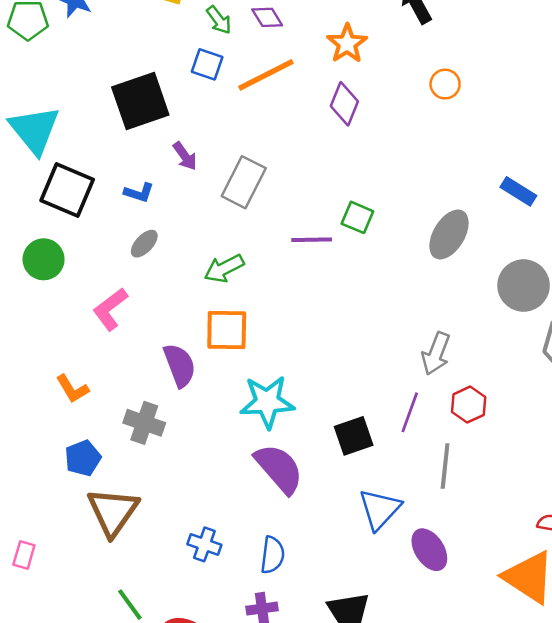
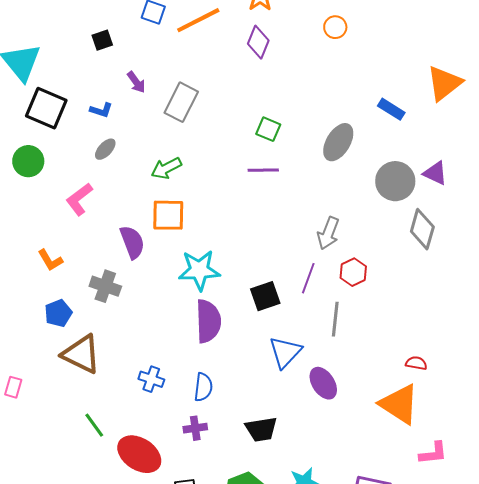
black square: (140, 101) -> (102, 40), size x0.5
purple line: (312, 240) -> (263, 170), moved
purple semicircle: (279, 469) -> (208, 321), turned 39
brown triangle: (113, 512) -> (81, 354), turned -39

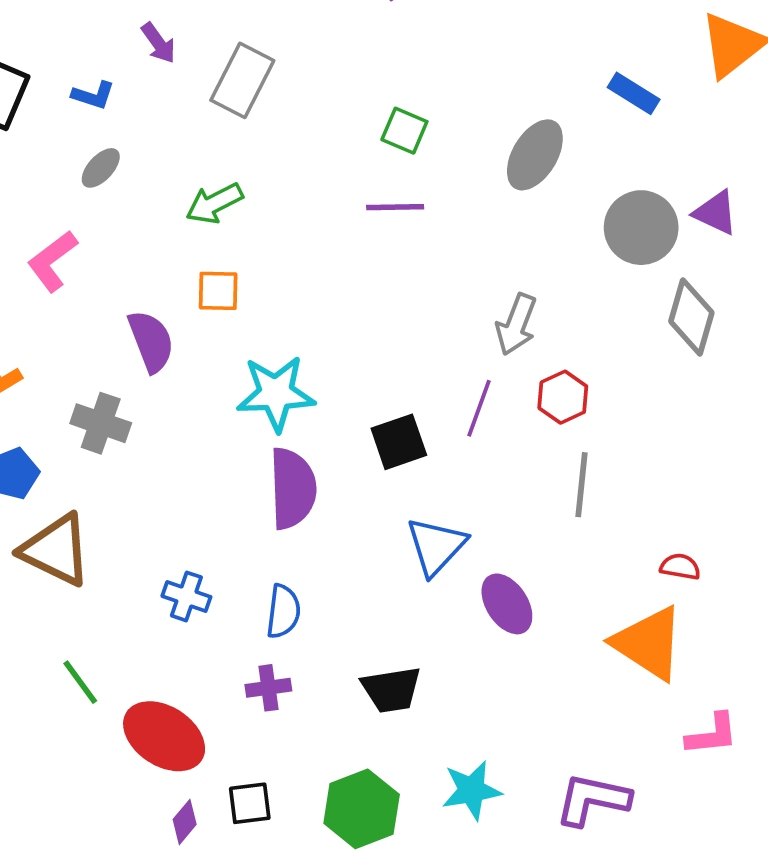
orange square: (168, 215) -> (218, 291), size x0.7
gray line: (335, 319) -> (581, 485), moved

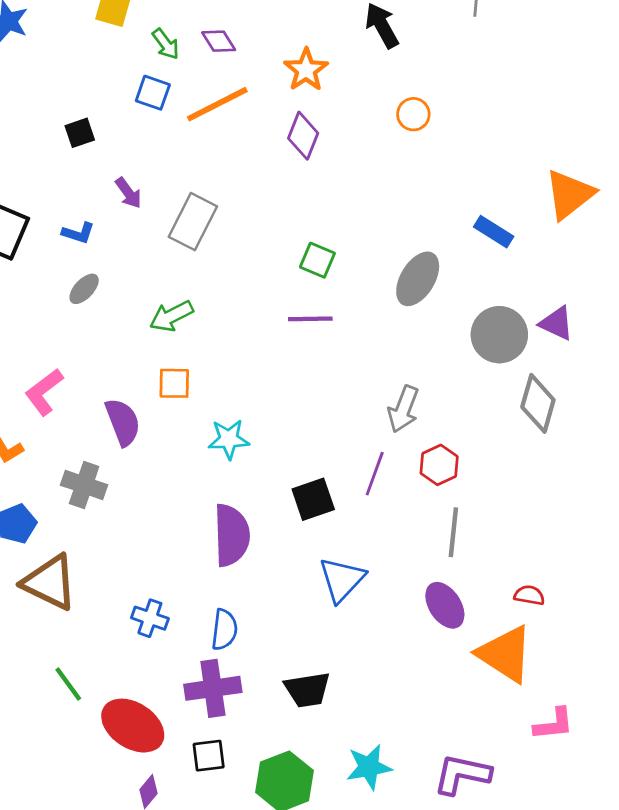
pink L-shape: (52, 261) -> (44, 392), moved
cyan star: (276, 393) -> (229, 439), moved, size x0.7
purple ellipse: (507, 604) -> (445, 605), moved
purple cross: (268, 688) -> (213, 688), size x1.6
black square: (250, 803) -> (209, 756), moved

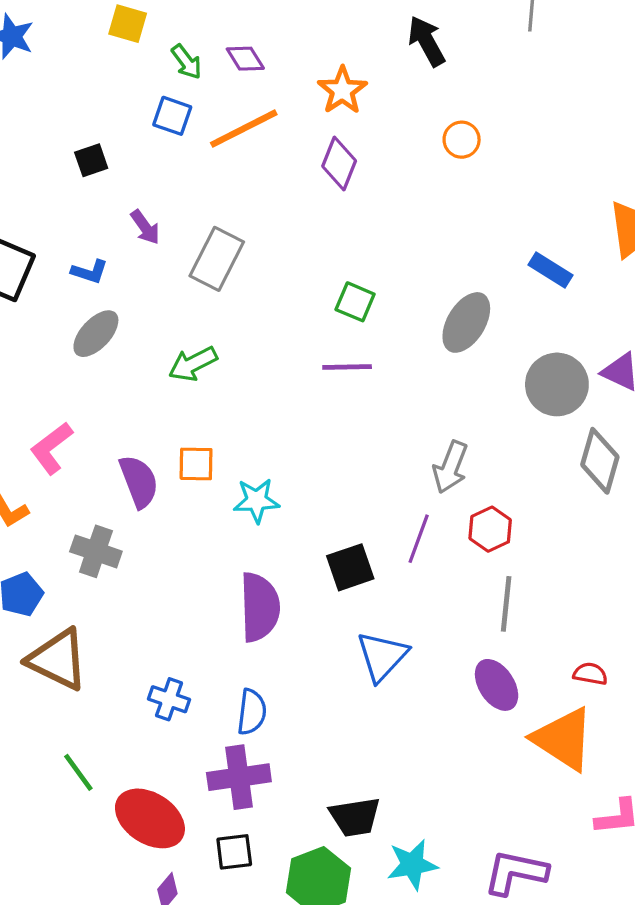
gray ellipse: (84, 289) -> (96, 334), size x1.4
orange square: (174, 383) -> (196, 464), moved
black trapezoid: (307, 690) -> (355, 817), moved

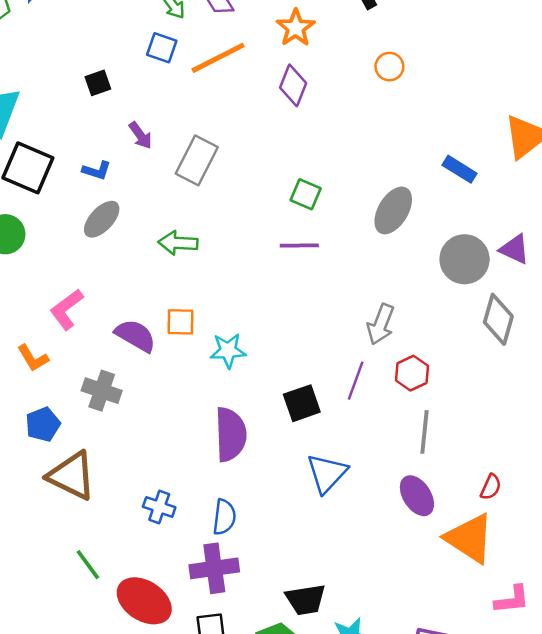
green arrow: (193, 364) -> (178, 243), turned 30
purple semicircle: (139, 481) -> (135, 336), turned -39
red semicircle: (590, 674) -> (491, 487), turned 104

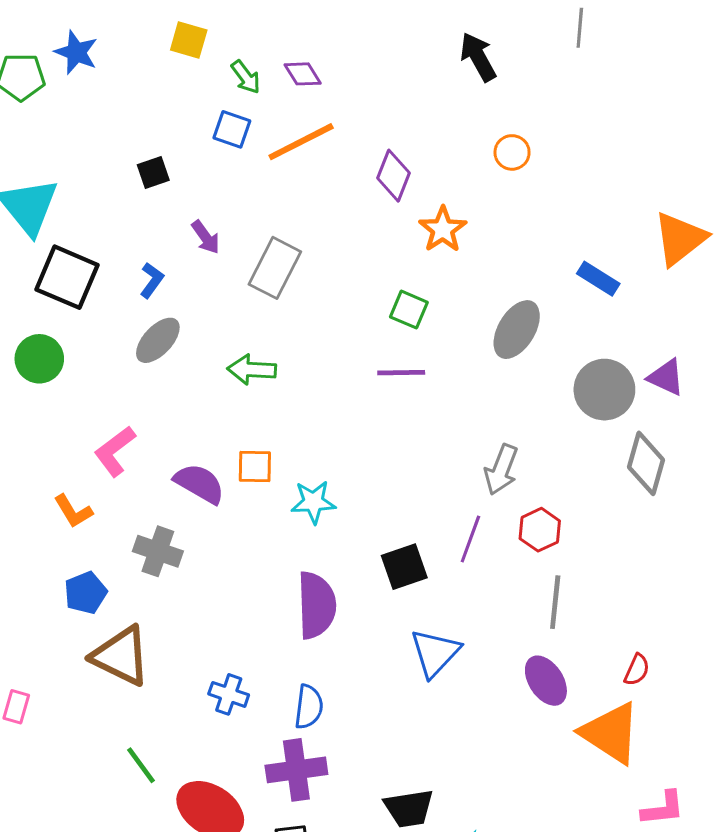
orange star: (296, 28) -> (443, 229), moved
blue L-shape: (97, 170) -> (152, 280), turned -72

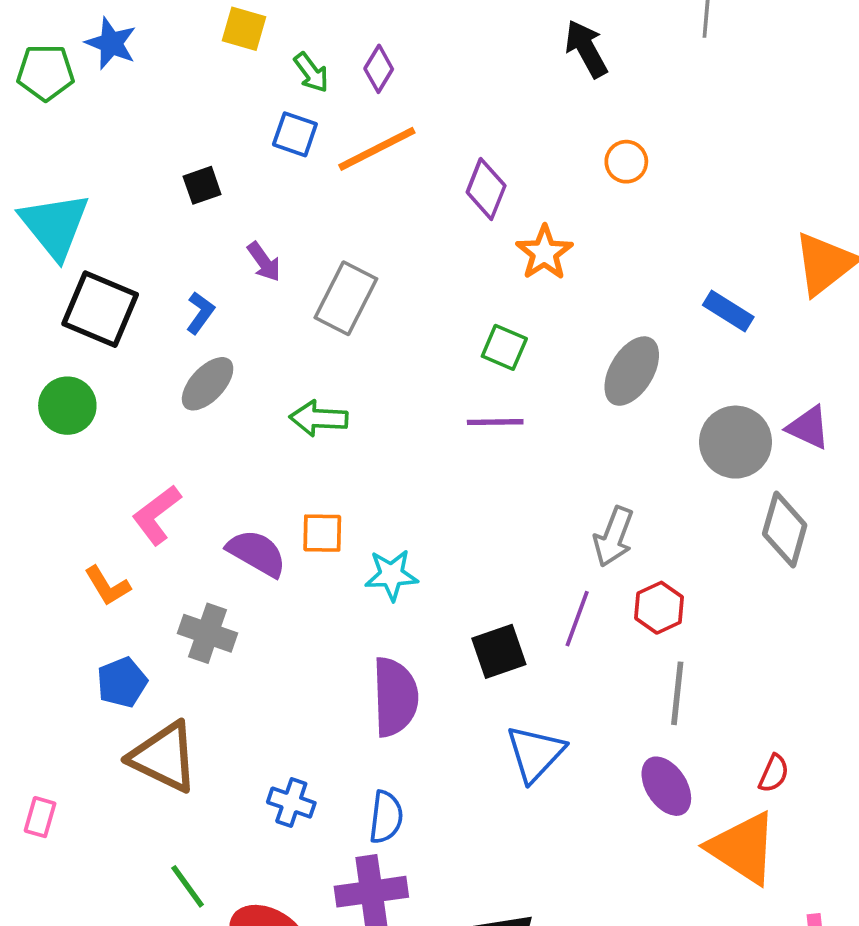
purple diamond: (303, 74) -> (379, 69), turned 63

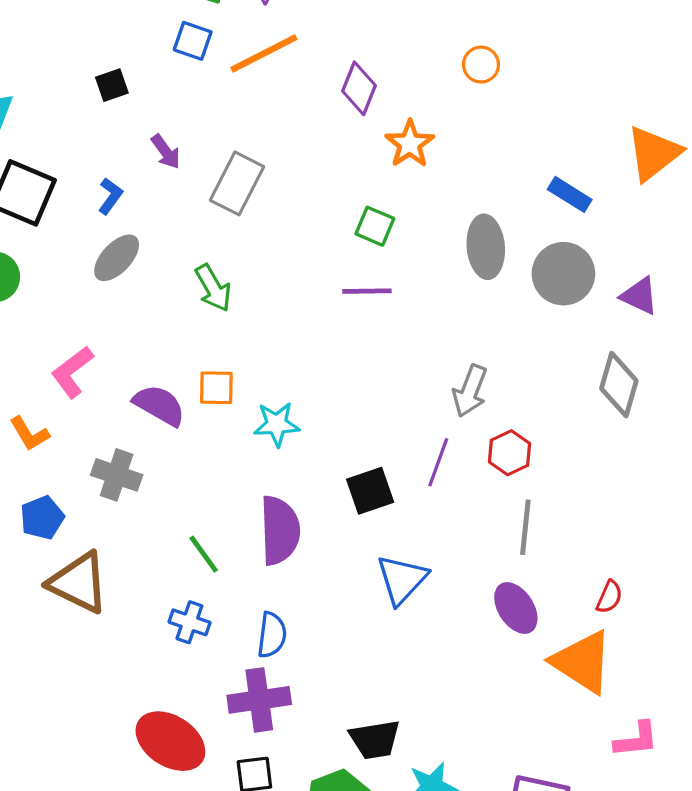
gray ellipse: (632, 371) -> (486, 247), turned -36
green arrow: (319, 418) -> (213, 288), turned -123
gray circle: (736, 442) -> (563, 274), moved
green line: (188, 886) -> (204, 554), moved

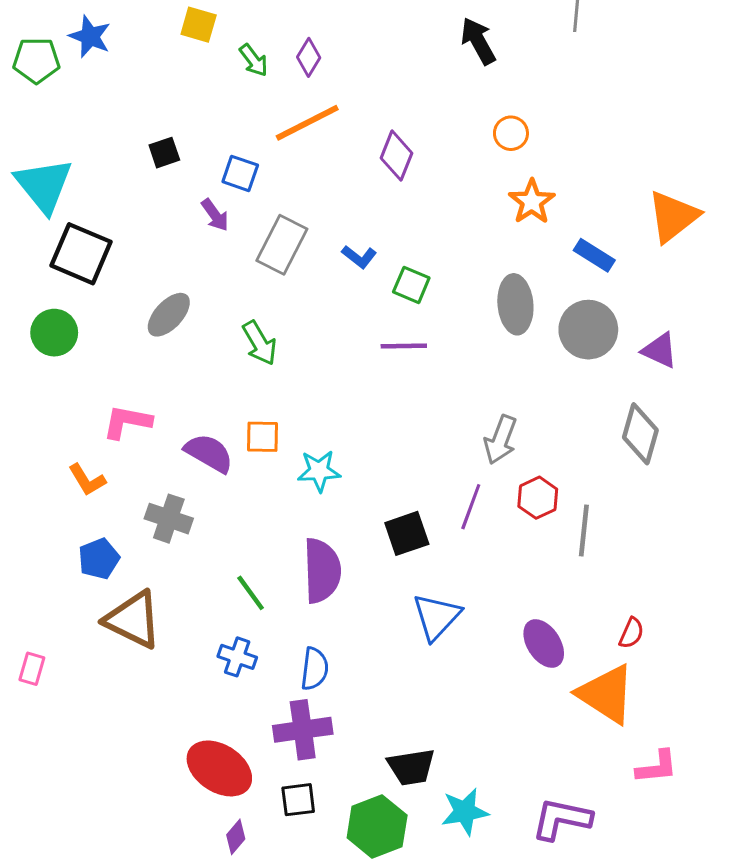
blue square: (193, 41) -> (240, 173), moved
orange star: (410, 144) -> (532, 202), moved
blue L-shape: (110, 196) -> (359, 257), moved, turned 92
pink L-shape: (72, 372) -> (127, 422), turned 48
gray line: (525, 527) -> (584, 530), moved

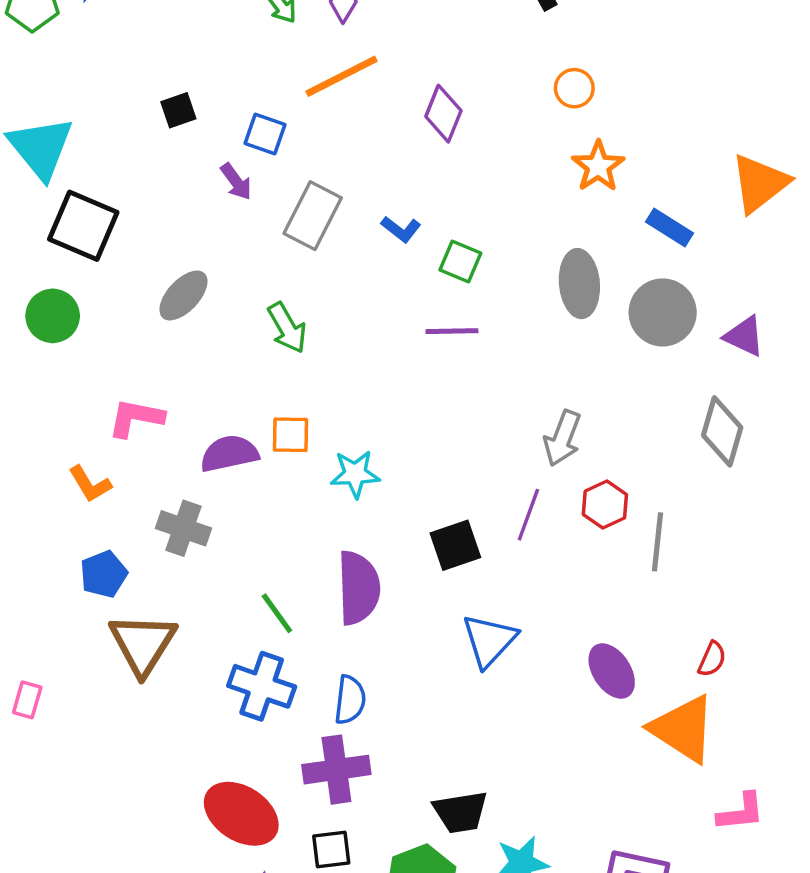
purple semicircle: (209, 453) -> (229, 454), turned -42
brown triangle: (133, 620) -> (143, 644), turned 36
blue cross: (237, 657) -> (262, 686), size x1.5

